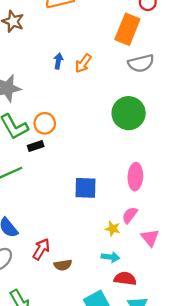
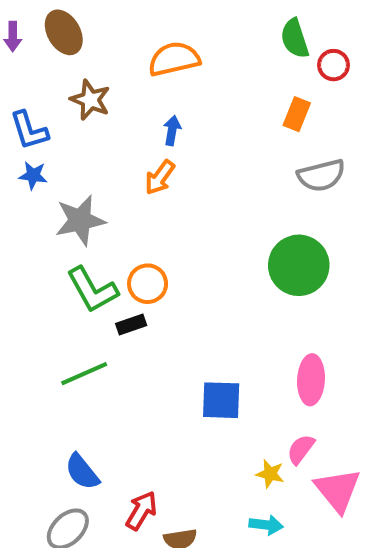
orange rectangle: (127, 29) -> (297, 114), size x0.6
blue arrow: (58, 61) -> (172, 130), moved
orange arrow: (83, 63) -> (160, 177), moved
pink triangle: (150, 238) -> (338, 490), size x1.4

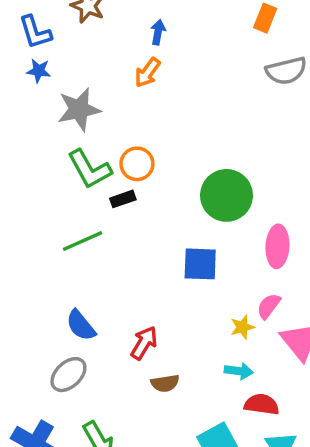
green circle: (299, 265) -> (226, 195), moved
yellow star: (270, 474) -> (242, 327), turned -30
red arrow: (141, 511) -> (144, 343), moved

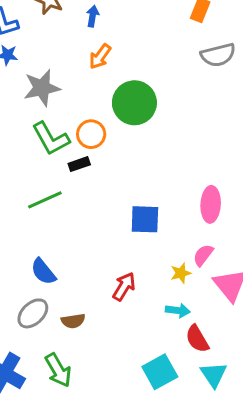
blue arrow: (158, 32) -> (93, 16), moved
green circle: (226, 195) -> (134, 103), moved
red arrow: (144, 343) -> (124, 287), moved
brown semicircle: (165, 383) -> (73, 321), moved
red semicircle: (262, 404) -> (197, 339), turned -128

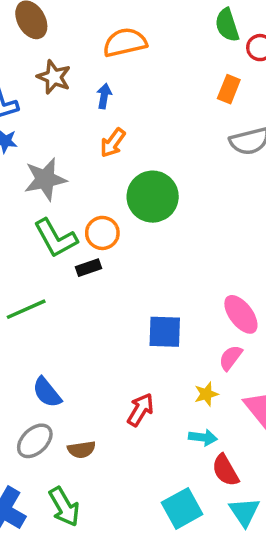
green line: (45, 200) -> (26, 309), moved
pink ellipse: (211, 204) -> (241, 314), turned -40
pink semicircle: (203, 255) -> (231, 358), moved

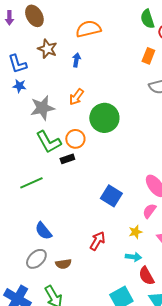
orange arrow: (113, 143) -> (76, 97), moved
blue square: (165, 332) -> (111, 196), turned 30

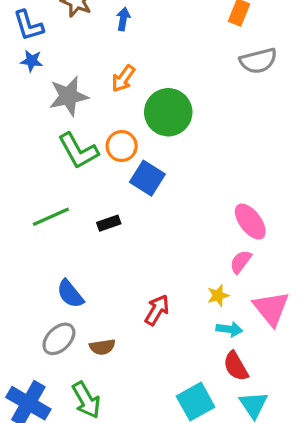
black rectangle: (67, 159) -> (109, 223), moved
blue square: (111, 196) -> (147, 178), moved
cyan arrow: (133, 257) -> (229, 329), moved

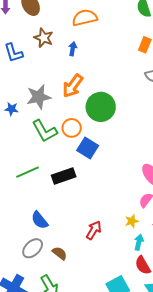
blue star: (32, 61) -> (12, 109), moved
orange arrow: (123, 78) -> (73, 86), size x1.4
black rectangle: (109, 223) -> (64, 176), size x1.6
cyan arrow: (229, 329) -> (139, 242), turned -84
brown semicircle: (102, 347) -> (60, 253), turned -133

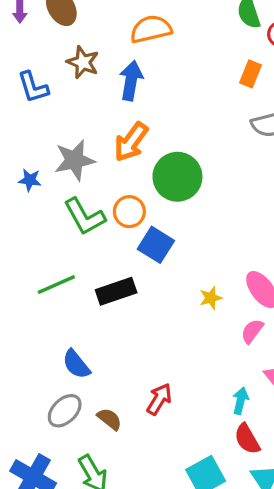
blue arrow: (73, 49) -> (131, 81), size x1.6
yellow star: (132, 221) -> (211, 298), moved
red arrow: (94, 230) -> (159, 399), moved

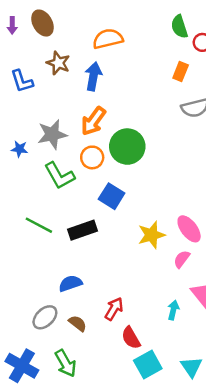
orange circle: (129, 212) -> (92, 157), moved
green line: (56, 285) -> (39, 225), turned 52
yellow star: (211, 298) -> (151, 235), size x1.6
blue semicircle: (76, 364) -> (70, 283), moved, turned 110
red semicircle: (247, 439) -> (131, 338), moved

